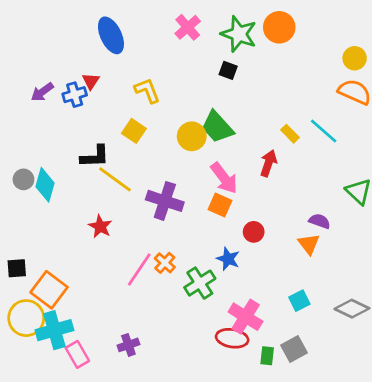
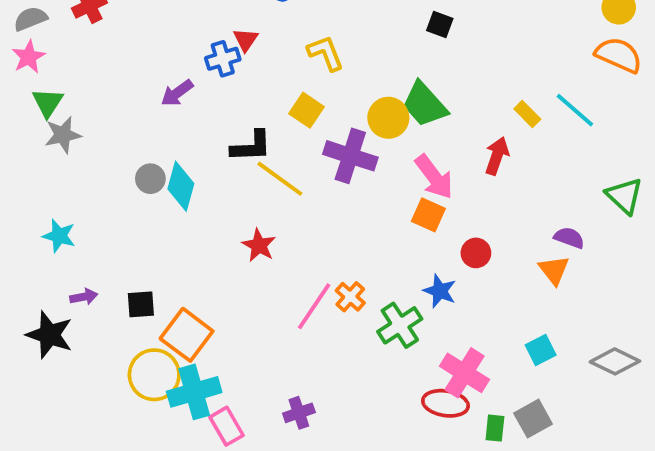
purple arrow: (42, 92) -> (177, 93), moved
purple cross: (165, 201) -> (350, 156), moved

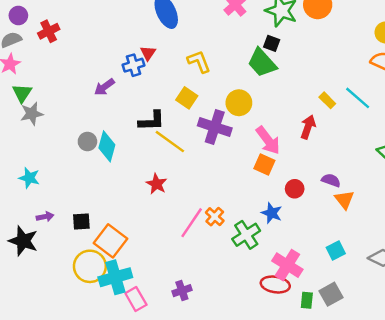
green trapezoid: (425, 104) -> (262, 63), moved
purple semicircle: (569, 238) -> (331, 180), moved

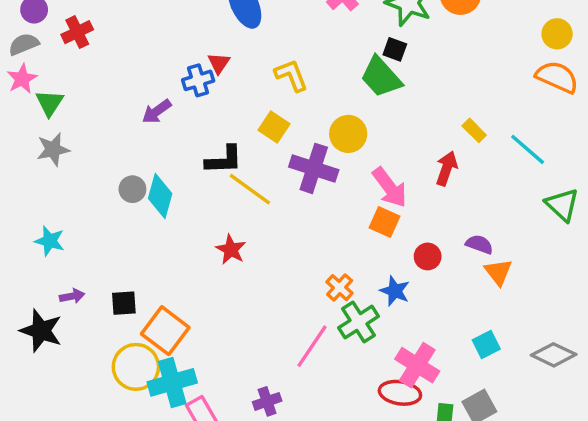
green triangle: (22, 93) -> (50, 103), moved
cyan line: (358, 98) -> (528, 149), moved
orange cross: (215, 217) -> (340, 288), moved
pink line: (192, 223) -> (312, 346), moved

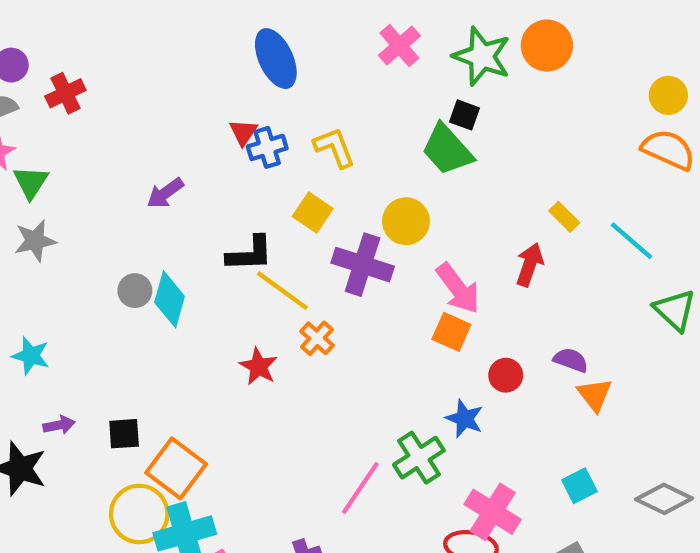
blue cross: (198, 80) -> (267, 147), moved
orange cross: (340, 288) -> (317, 338), moved

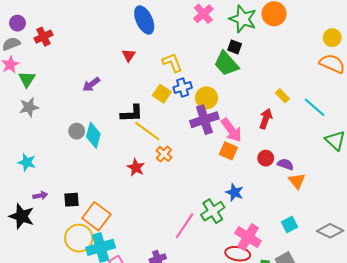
blue cross: (267, 147) -> (183, 87), moved
purple cross: (363, 265) -> (204, 120), moved, turned -36
red circle: (506, 375) -> (266, 158), moved

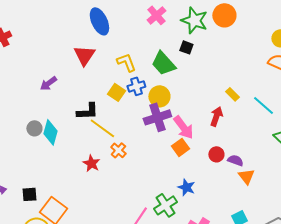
red triangle: (129, 55) -> (84, 55), size x1.6
green trapezoid: (226, 64) -> (163, 63), moved
orange square: (228, 151) -> (180, 147), turned 30

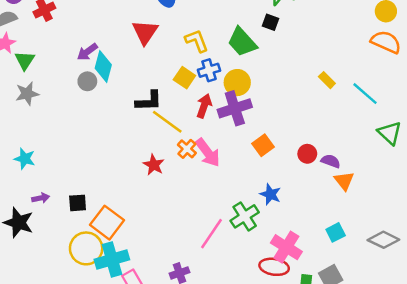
purple arrow: (48, 83) -> (87, 52), moved
red arrow: (216, 116) -> (204, 106), moved
pink arrow: (183, 127) -> (208, 153), moved
gray circle: (34, 128) -> (87, 81), moved
cyan diamond: (50, 132) -> (103, 67), moved

